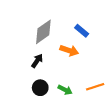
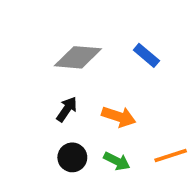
gray diamond: (43, 32) -> (78, 57), turned 40
orange arrow: (69, 50) -> (119, 117), moved

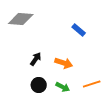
gray diamond: (78, 57) -> (21, 19), moved

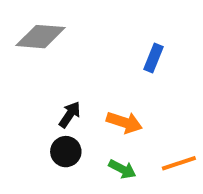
blue rectangle: (79, 30) -> (154, 58), turned 72
black circle: (39, 85) -> (66, 152), moved

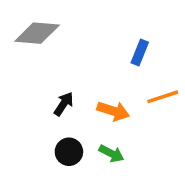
black circle: (66, 152) -> (69, 152), moved
orange line: (179, 163) -> (163, 97), moved

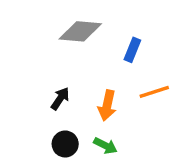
gray diamond: (37, 33) -> (80, 31), moved
orange arrow: (113, 111) -> (107, 105), turned 84

